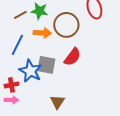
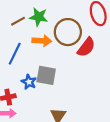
red semicircle: (72, 57) -> (86, 47), moved
blue star: (30, 71) -> (29, 82), size x0.6

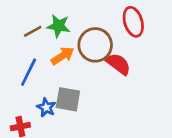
orange arrow: (42, 41) -> (63, 56), turned -36
red semicircle: (86, 47) -> (118, 64), turned -90

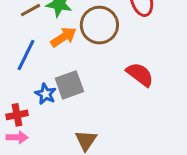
red semicircle: (118, 64) -> (140, 74), moved
gray square: (68, 99) -> (69, 85), turned -30

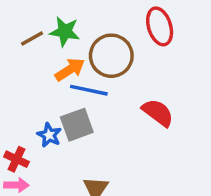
blue line: (26, 55) -> (89, 90), moved, turned 76
red cross: (17, 115) -> (16, 159), turned 36

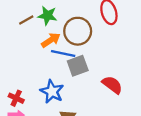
red semicircle: (158, 113) -> (112, 85), moved
gray square: (77, 125) -> (78, 66), moved
blue star: (49, 135) -> (52, 91), moved, size x1.5

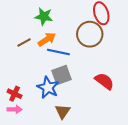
brown line: (26, 20) -> (24, 43), moved
brown circle: (78, 31) -> (90, 34), moved
gray square: (78, 66) -> (62, 75), moved

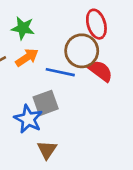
blue line: (58, 52) -> (60, 72), moved
red semicircle: (104, 81) -> (100, 71), moved

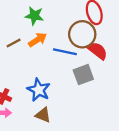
gray square: (46, 103) -> (83, 75), moved
brown triangle: (47, 150) -> (43, 115), moved, turned -42

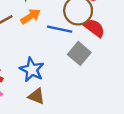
gray square: (83, 75) -> (79, 53), turned -30

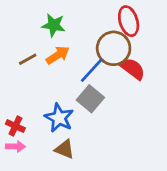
blue line: (60, 29) -> (92, 70), turned -60
gray square: (79, 53) -> (90, 99), moved

